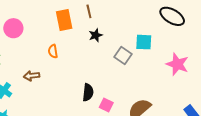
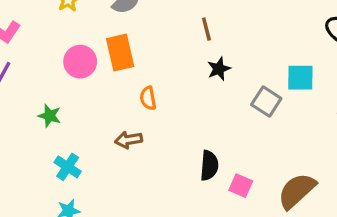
orange rectangle: (64, 20) -> (120, 53), moved
brown arrow: (32, 76) -> (129, 140), moved

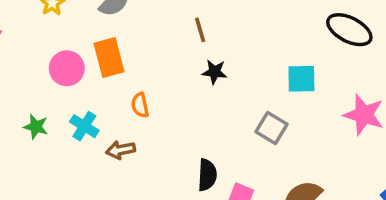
black star: (219, 69) -> (215, 72), turned 30
gray square: (266, 102) -> (271, 128), moved
cyan cross: (68, 167) -> (84, 126), moved

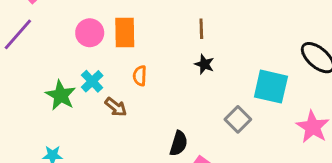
cyan square: (301, 79) -> (271, 87), size x1.4
green star: (36, 127) -> (61, 95), moved, size x1.5
brown arrow: (121, 150) -> (116, 107), turned -145

